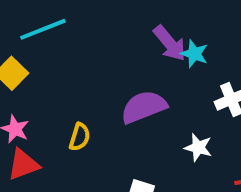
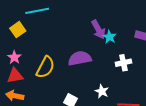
yellow semicircle: (80, 137) -> (45, 67), size x1.6
white star: (198, 148) -> (102, 91), moved

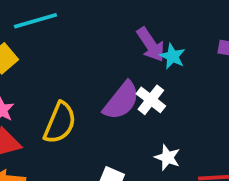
purple semicircle: (80, 58) -> (121, 101), turned 145
white cross: (123, 63) -> (151, 100), moved, turned -35

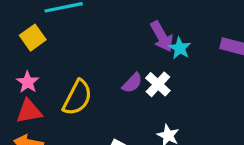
purple semicircle: (121, 101) -> (132, 83), size x0.6

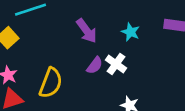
purple arrow: (162, 36) -> (87, 31), moved

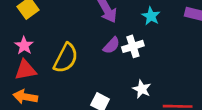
white cross: (116, 64) -> (133, 46), turned 30

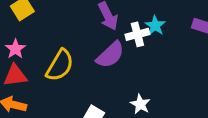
purple semicircle: (111, 45) -> (110, 55), size x1.5
white cross: (133, 46) -> (137, 34), moved

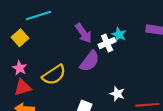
yellow semicircle: (60, 65) -> (54, 75), turned 35

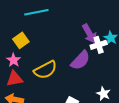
purple arrow: (83, 33) -> (90, 34), moved
yellow square: (20, 38) -> (21, 40), moved

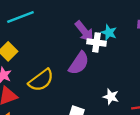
white cross: (99, 45) -> (96, 42), turned 35

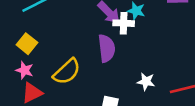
purple semicircle: (79, 63) -> (107, 48), turned -35

